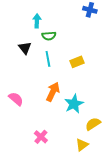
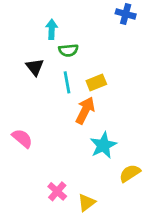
yellow rectangle: (77, 62) -> (96, 82), moved
orange arrow: (53, 92) -> (85, 110), moved
yellow triangle: (82, 145) -> (87, 203), moved

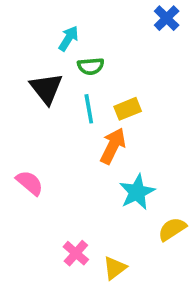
blue cross: (126, 14) -> (167, 18), turned 30
cyan arrow: (52, 29) -> (68, 38), turned 30
black triangle: (35, 67) -> (46, 88), size x1.4

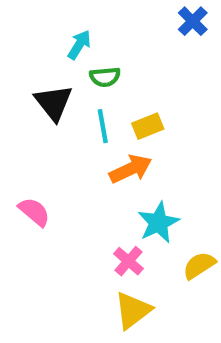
orange arrow: (113, 146) -> (131, 169), turned 39
pink cross: (76, 253) -> (128, 261), moved
yellow triangle: (115, 268) -> (133, 310), size x1.4

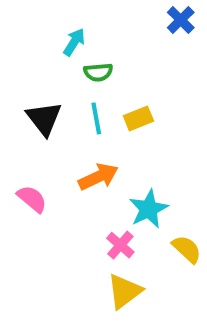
black triangle: (54, 103) -> (44, 118), moved
orange arrow: (131, 169) -> (98, 177), moved
yellow semicircle: (199, 265) -> (187, 249), turned 76

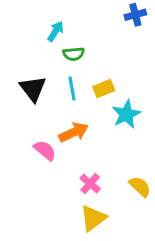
blue cross: (181, 20) -> (135, 15), turned 30
pink semicircle: (32, 199) -> (45, 150), moved
cyan star: (149, 209) -> (126, 114), moved

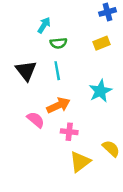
yellow rectangle: (104, 89) -> (101, 43), moved
pink cross: (90, 184) -> (69, 132), moved, turned -35
yellow triangle: (93, 218) -> (80, 162), moved

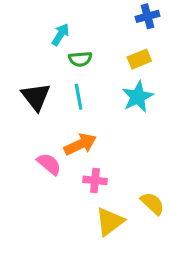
cyan star: (100, 91) -> (138, 97), moved

